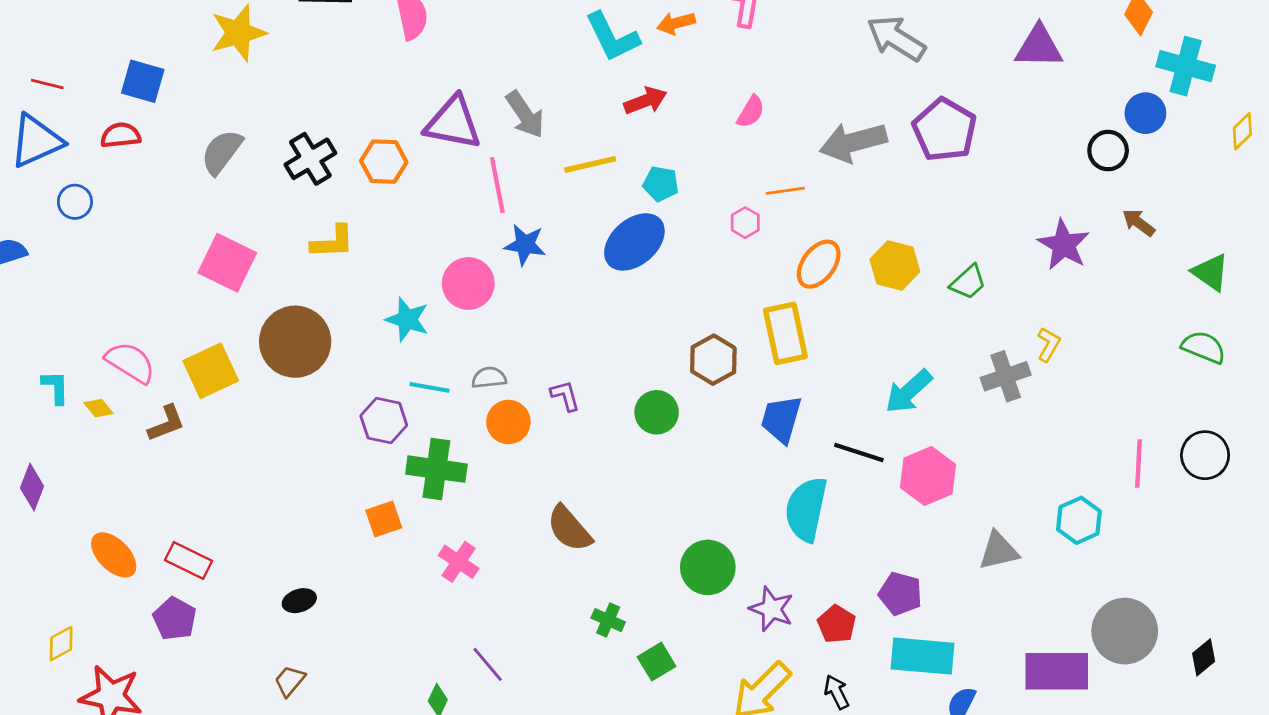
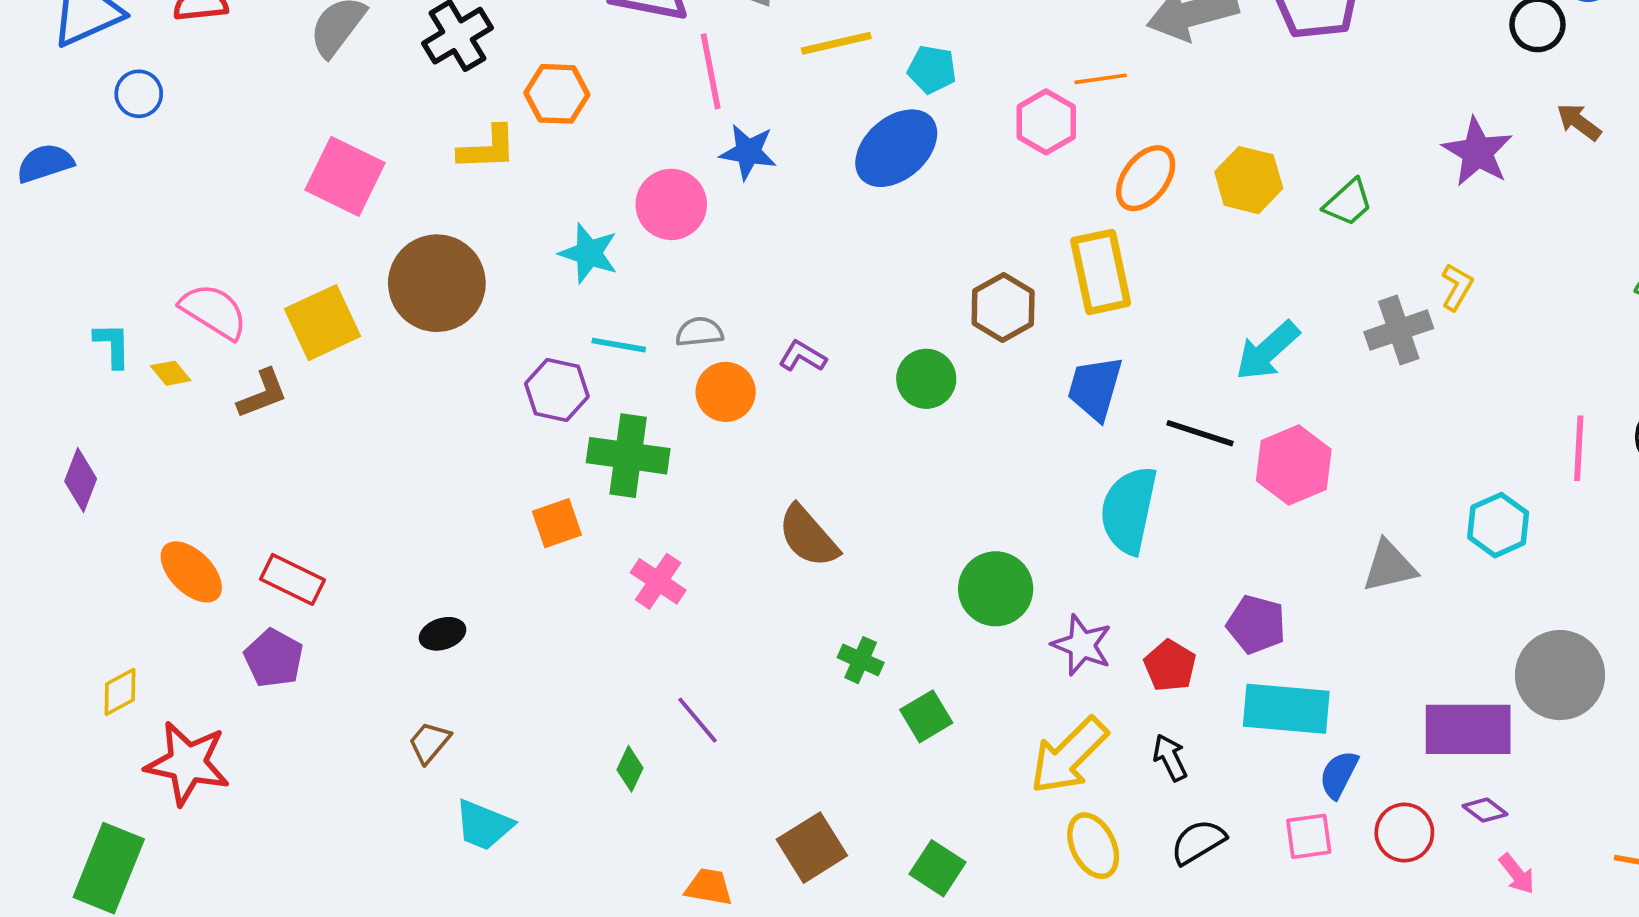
orange hexagon: (384, 162) -> (557, 94), moved
pink hexagon: (745, 223) -> (1046, 122), size x1.5
purple L-shape: (565, 396) -> (802, 356), turned -44

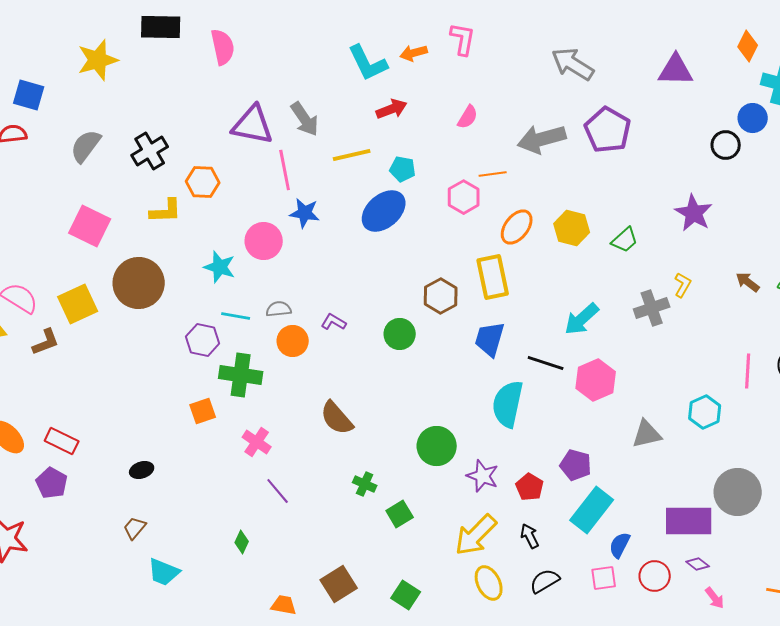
brown arrow: (1579, 122) -> (748, 282), moved
cyan rectangle: (1286, 709) -> (592, 510), turned -57
purple line: (697, 720) -> (278, 491), moved

